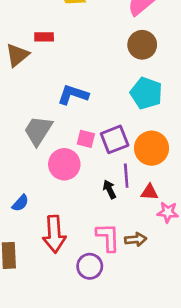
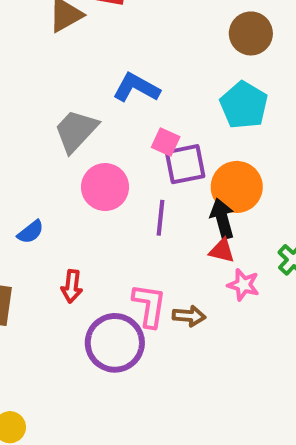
pink square: (86, 139) -> (166, 142), moved
purple line: (126, 176) -> (160, 218), moved
black arrow: (109, 189) -> (222, 219), moved, size x1.4
red arrow: (54, 234) -> (72, 286), size x0.6
purple circle: (90, 266) -> (115, 343), size x1.5

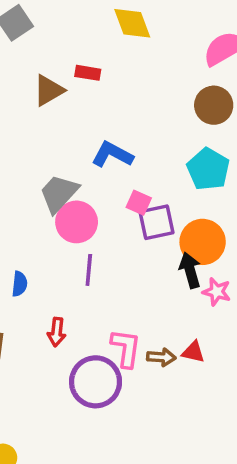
pink circle: (105, 187) -> (77, 222), moved
purple line: (160, 218) -> (89, 270), moved
blue semicircle: (31, 232) -> (20, 284), turned -45
red triangle: (222, 251) -> (193, 352), moved
pink star: (243, 285) -> (217, 292), moved

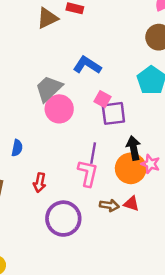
orange circle: (203, 242) -> (131, 168), moved
purple line: (89, 270) -> (93, 153), moved
pink L-shape: (126, 348) -> (88, 173), moved

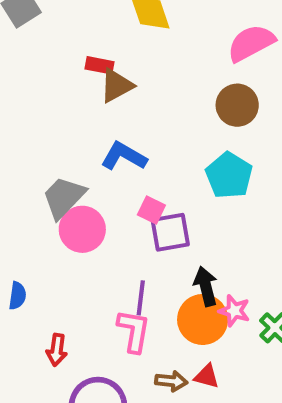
brown triangle: (47, 18) -> (116, 85), moved

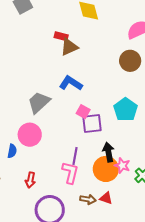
cyan pentagon: (229, 175) -> (126, 110), moved
pink circle: (82, 229) -> (30, 135), moved

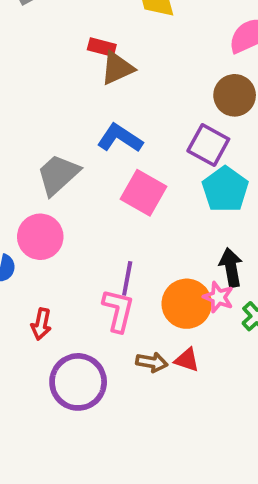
pink square: (83, 112) -> (143, 193), size x1.6
purple square: (92, 123) -> (208, 145), moved, turned 35
black arrow: (108, 152) -> (231, 267), moved

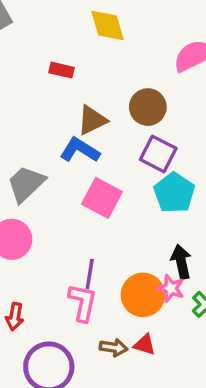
brown triangle: (117, 68) -> (92, 120), moved
brown circle: (235, 95) -> (148, 107), moved

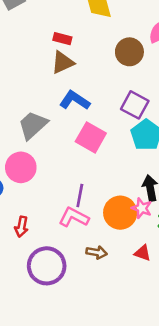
brown circle: (148, 107) -> (129, 52), moved
brown triangle: (92, 120) -> (63, 62), moved
pink L-shape: (82, 303) -> (74, 217), turned -76
red triangle: (144, 345) -> (143, 253), moved

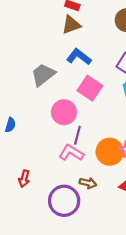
pink circle: (21, 167) -> (64, 112), moved
red arrow: (22, 227) -> (24, 179), moved
purple circle: (47, 266) -> (64, 201), moved

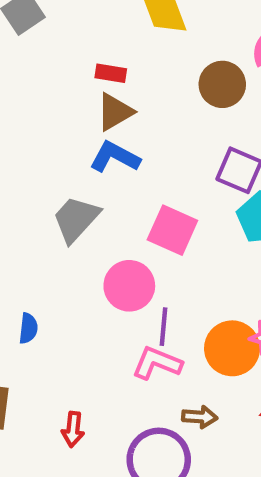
blue L-shape: (79, 57) -> (115, 157), moved

